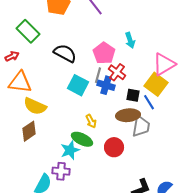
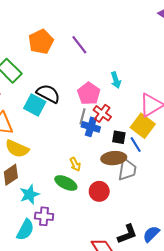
cyan square: (78, 85) -> (35, 105), moved
cyan star: (70, 150) -> (29, 194), moved

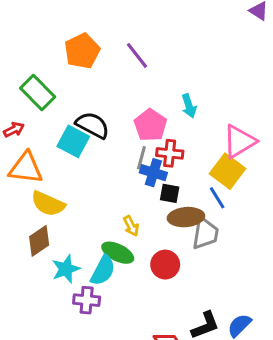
red cross: (102, 113) -> (170, 153), turned -30
black square: (119, 137) -> (170, 193), moved
cyan semicircle: (25, 230) -> (103, 270), moved

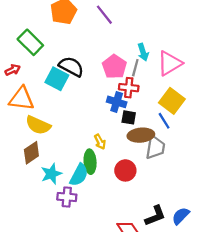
pink triangle: (239, 141) -> (170, 63), moved
gray line: (141, 158) -> (135, 68), moved
green ellipse: (118, 253) -> (90, 162), turned 60

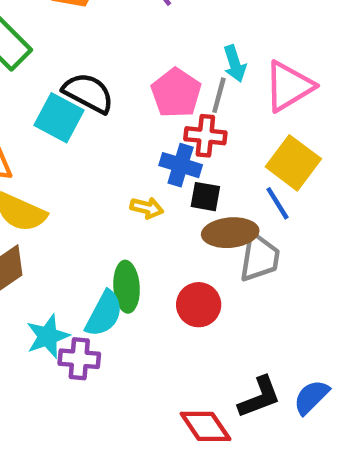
yellow arrow: (100, 142) -> (147, 208), moved, turned -48
cyan star: (51, 174) -> (48, 336), moved

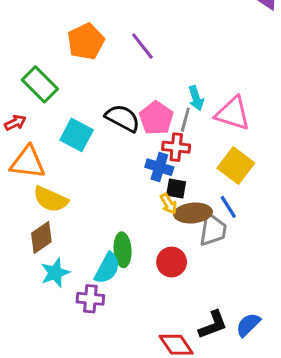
pink triangle: (289, 86) -> (233, 113), turned 48
black semicircle: (88, 93) -> (123, 118), moved
blue line: (277, 203) -> (228, 207), moved
yellow arrow: (147, 208) -> (168, 204), moved, turned 45
cyan star: (48, 336) -> (55, 273), moved

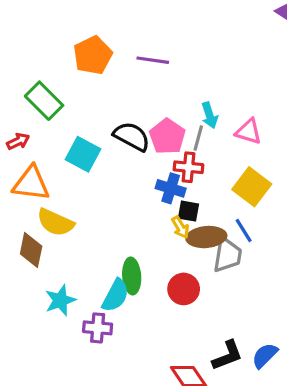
purple line: (142, 46) -> (153, 60), turned -44
pink triangle: (233, 113) -> (249, 132), size x0.7
brown diamond: (41, 237) -> (31, 250), moved, turned -44

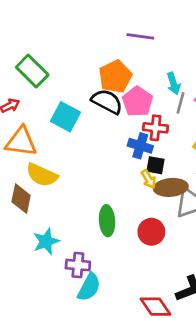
orange pentagon: (93, 55) -> (115, 77), moved
purple line: (153, 60) -> (140, 36), moved
gray line: (198, 138) -> (180, 103), moved
cyan semicircle: (115, 295) -> (89, 287), moved

